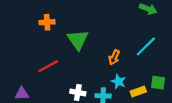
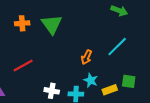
green triangle: (78, 40) -> (52, 24), moved

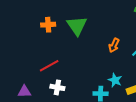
orange arrow: (86, 57) -> (114, 45), moved
white cross: (52, 91) -> (57, 87), moved

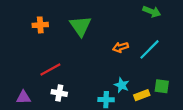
orange cross: (48, 25) -> (40, 25), moved
orange arrow: (114, 45) -> (121, 47), turned 48

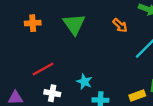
orange arrow: (121, 47) -> (120, 25), moved, turned -120
cyan star: (122, 85) -> (84, 82), moved

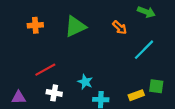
green triangle: (74, 24) -> (75, 26), turned 40

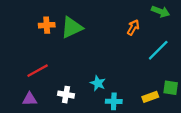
green triangle: (75, 26) -> (72, 27), moved
orange arrow: (120, 27) -> (133, 27), turned -104
red line: (45, 70) -> (38, 71), moved

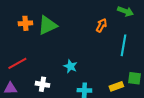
cyan line: (158, 50) -> (123, 45), turned -35
cyan star: (98, 83) -> (70, 66), moved

